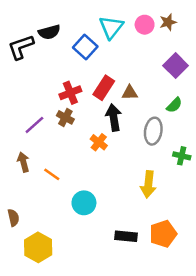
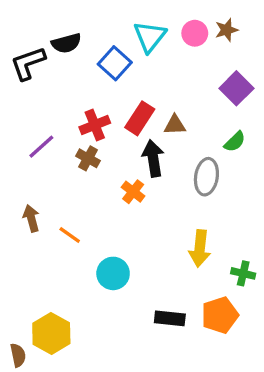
purple line: (34, 125) -> (41, 147), moved
green cross: (182, 156) -> (243, 273), moved
brown semicircle: (13, 218) -> (18, 355), moved

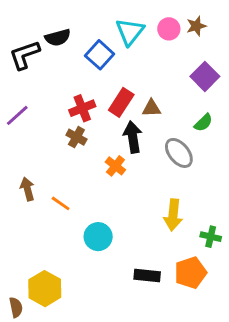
purple line: (41, 147) -> (17, 115), moved
gray ellipse: (206, 177) -> (179, 153), turned -48

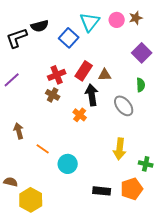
green semicircle: (203, 123) -> (141, 85), turned -48
orange line: (61, 203) -> (43, 149), moved
brown semicircle: (16, 307) -> (11, 182), moved, turned -64

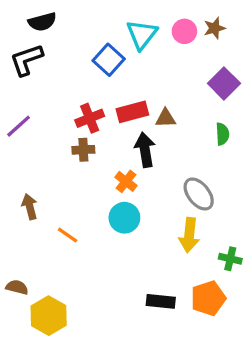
black semicircle: (40, 26) -> (42, 22), moved
red rectangle: (84, 71) -> (132, 112), turned 42
brown cross: (53, 95) -> (83, 150), turned -32
gray ellipse: (124, 106) -> (199, 194), moved
cyan circle: (68, 164) -> (124, 218), moved

